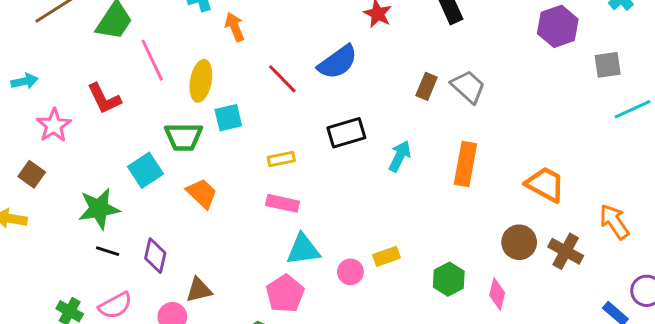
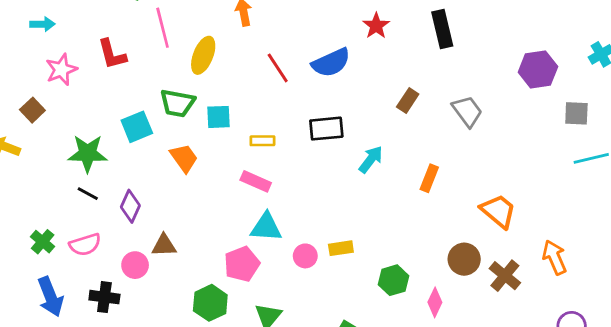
gray trapezoid: (468, 87) -> (467, 111), moved
cyan square: (228, 118) -> (219, 117), moved
orange rectangle: (465, 164) -> (429, 178), size x0.7

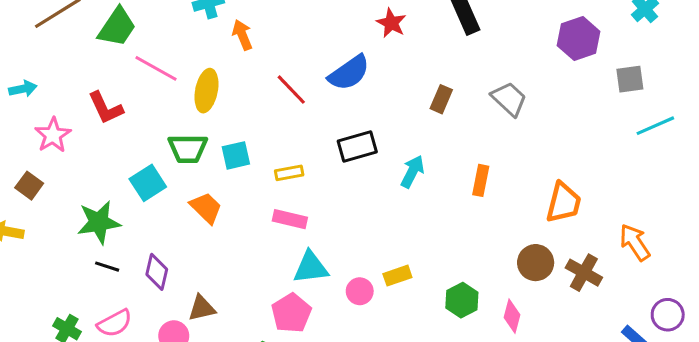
pink line: (163, 28) -> (156, 68), turned -36
orange trapezoid: (498, 211) -> (563, 203), turned 75

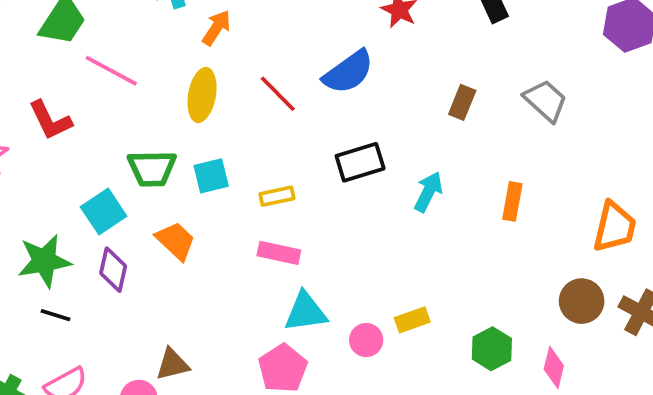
orange arrow: (242, 35) -> (217, 28), turned 56
yellow ellipse: (206, 91) -> (202, 95), moved
purple diamond: (157, 272) -> (113, 270), moved

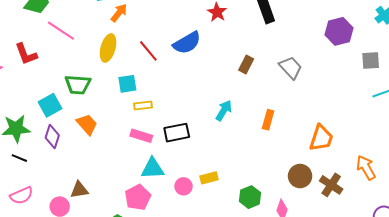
black rectangle: (360, 162) -> (177, 133), moved
cyan square: (211, 176) -> (127, 84), moved

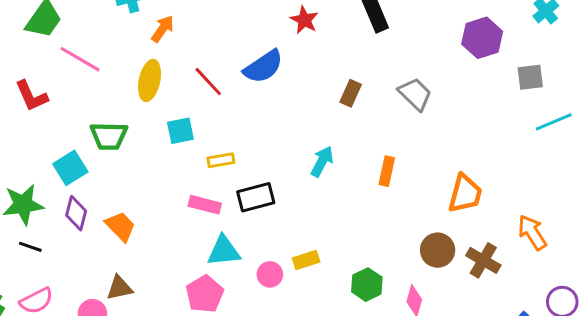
yellow rectangle: (143, 105) -> (221, 160), moved
orange trapezoid: (87, 124) -> (120, 226), moved

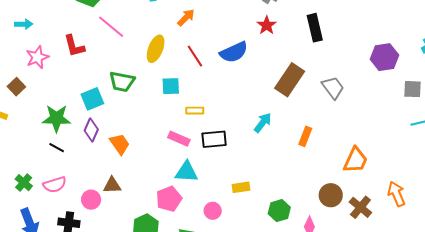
orange arrow: (163, 29) -> (186, 18), moved
brown rectangle: (351, 93) -> (290, 80), size x1.8
pink circle: (270, 274) -> (213, 211), moved

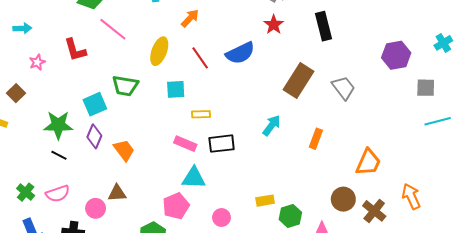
pink star: (37, 57) -> (37, 62), size x0.7
yellow rectangle: (241, 187) -> (265, 201), moved

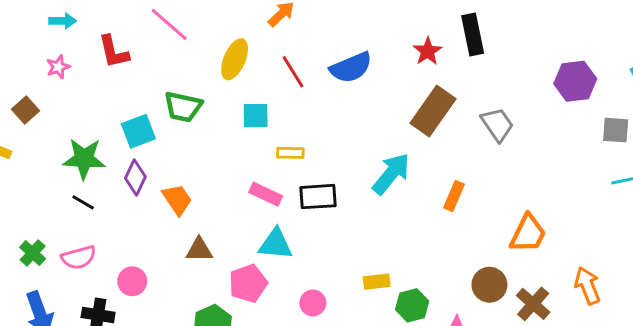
red star: (274, 25) -> (428, 51), moved
cyan arrow: (22, 28) -> (63, 21), moved
cyan arrow: (272, 125) -> (391, 174), size x1.4
brown triangle: (117, 193) -> (199, 250), moved

